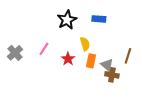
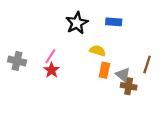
yellow semicircle: (85, 44) -> (98, 51), turned -56
gray cross: (15, 53) -> (17, 61), turned -35
red star: (68, 59) -> (52, 70), moved

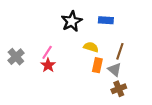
gray cross: (17, 61) -> (16, 57), turned 35
brown line: (147, 64) -> (120, 51), moved
brown cross: (129, 86) -> (119, 89), moved, turned -32

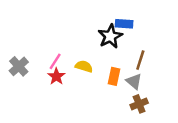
black star: (72, 21) -> (110, 36), moved
yellow semicircle: (91, 47) -> (84, 66), moved

